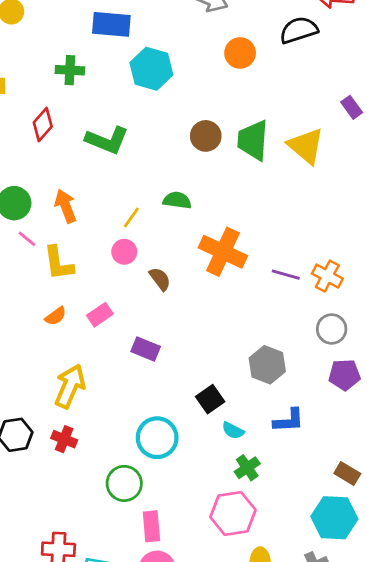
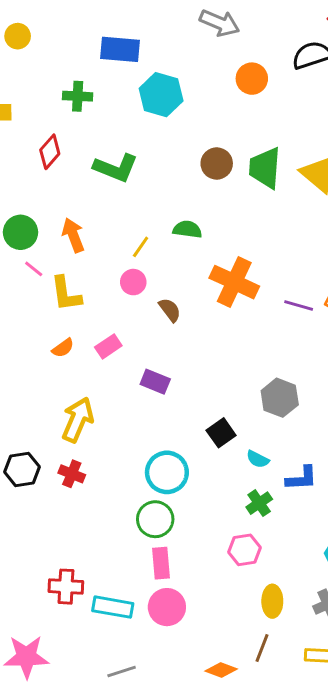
blue L-shape: (289, 421) -> (302, 478), moved
cyan semicircle: (233, 431) -> (258, 459), moved
green circle: (124, 483) -> (155, 519), moved
pink hexagon: (233, 513) -> (244, 550), size x0.7

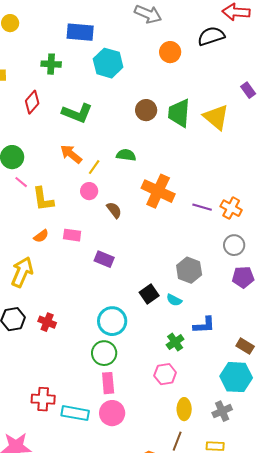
orange arrow: (73, 235) -> (71, 154), moved, turned -30
pink rectangle: (108, 346) -> (72, 235), turned 42
yellow arrow: (78, 420) -> (22, 272), moved
cyan semicircle: (258, 459) -> (174, 300), moved

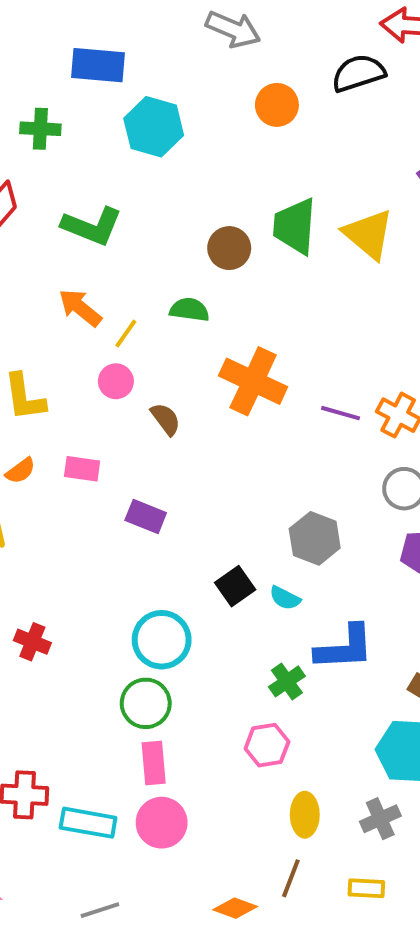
brown circle: (146, 110) -> (229, 248), moved
blue L-shape: (204, 325) -> (345, 648), size x1.4

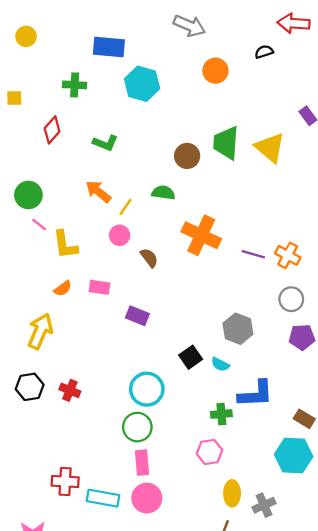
black semicircle: (358, 73) -> (264, 52), size x0.6
green L-shape: (92, 226) -> (105, 143), size x0.7
green cross: (287, 681) -> (221, 414), turned 30
gray cross: (380, 819) -> (264, 505), moved

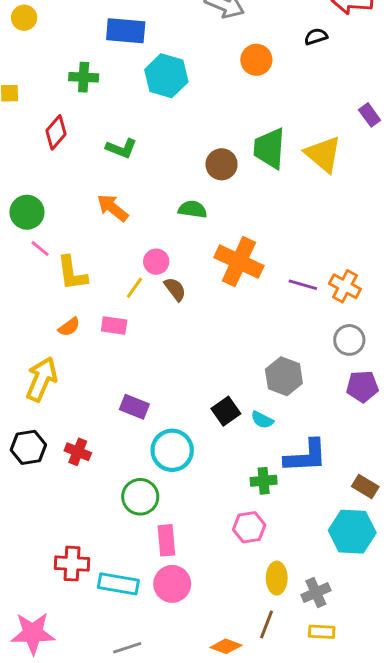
yellow line: (125, 207) -> (134, 288), moved
pink circle: (120, 235) -> (156, 262), moved
purple rectangle: (137, 316) -> (134, 407), moved
green circle: (137, 427) -> (140, 497), moved

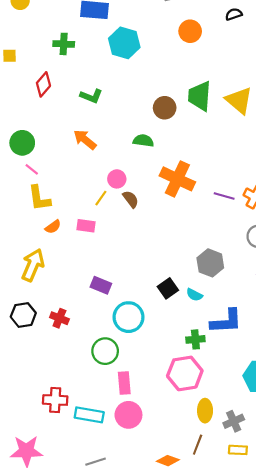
yellow L-shape: (72, 273) -> (39, 198), moved
pink hexagon: (249, 527) -> (185, 373), size x1.5

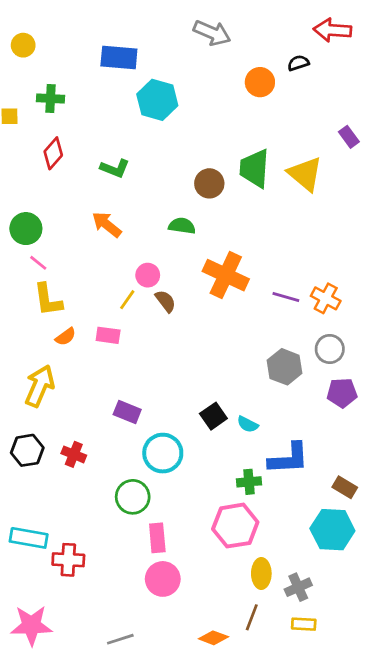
orange circle: (190, 31) -> (260, 82), moved
green cross: (64, 44) -> (51, 99), moved
gray hexagon: (210, 263) -> (285, 367), moved
cyan rectangle: (89, 415) -> (29, 538), moved

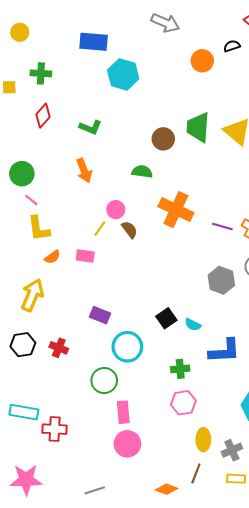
orange arrow: (107, 224) -> (84, 171), turned -150
green cross: (249, 482) -> (180, 369), moved
pink hexagon: (235, 526) -> (183, 403), size x0.7

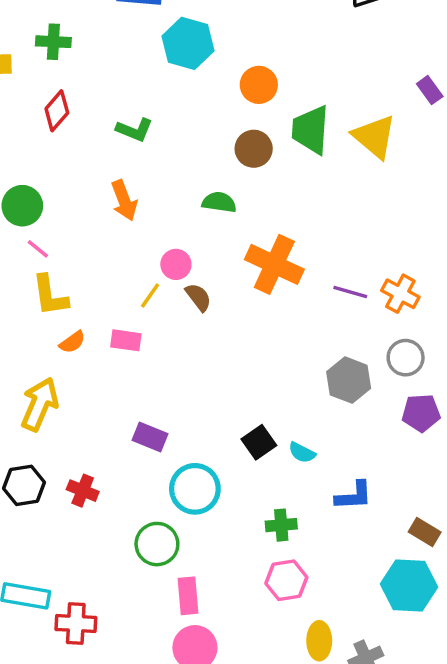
orange circle: (202, 61) -> (259, 85), moved
blue L-shape: (224, 351) -> (354, 496), size x0.7

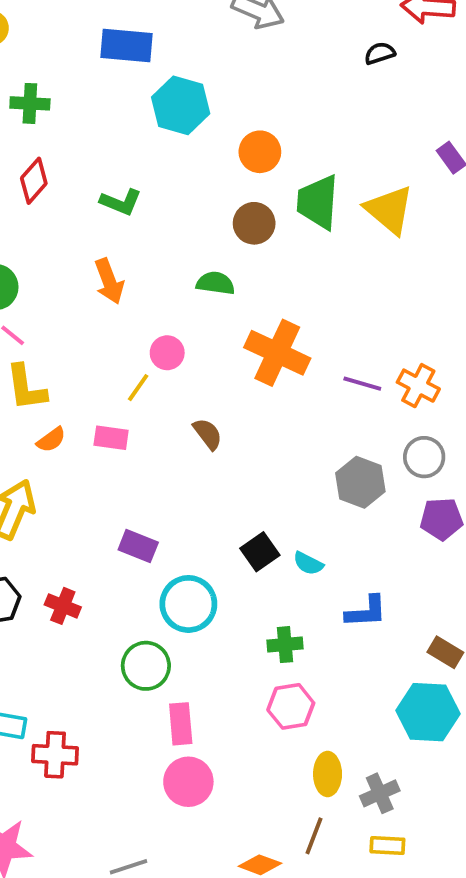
brown semicircle: (198, 297) -> (208, 434), moved

